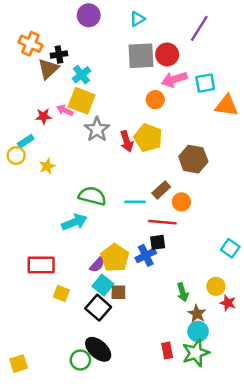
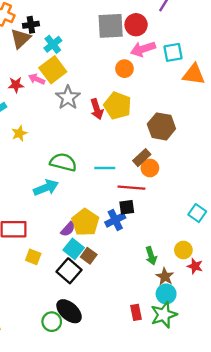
yellow square: (82, 101) -> (53, 70), turned 32
brown rectangle: (161, 190) -> (142, 158), moved
brown square: (118, 292) -> (89, 256), turned 35

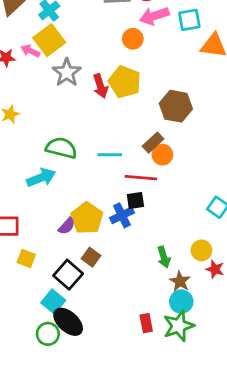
cyan square: (74, 249) -> (53, 302), moved

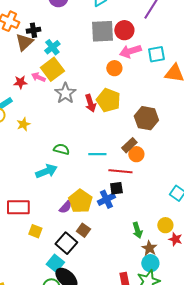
green semicircle: (61, 148) -> (61, 149), size x0.7

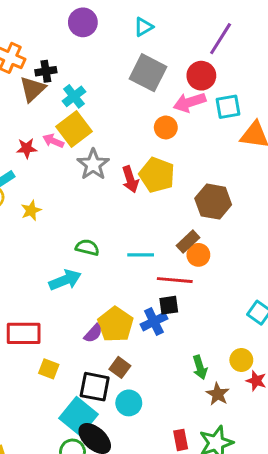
red circle: (124, 30) -> (201, 76), moved
gray square: (102, 31) -> (148, 73), turned 30
black square: (66, 243) -> (95, 387), turned -30
cyan square: (55, 263) -> (78, 416), size x1.4
cyan circle: (150, 263) -> (129, 403), moved

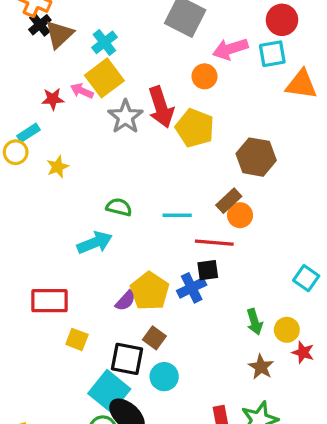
black cross: (46, 71) -> (40, 25), moved, turned -30
red circle: (201, 76) -> (282, 20), moved
red arrow: (130, 179) -> (161, 107), moved, size x1.4
green arrow: (200, 367) -> (255, 322), moved

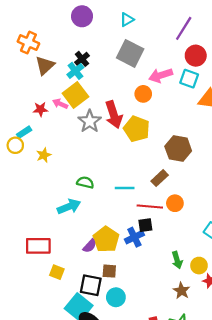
black cross: (40, 25) -> (82, 59), moved
cyan square: (272, 54) -> (189, 79), turned 30
orange circle: (240, 215) -> (175, 203), moved
brown square: (154, 338) -> (109, 271), turned -32

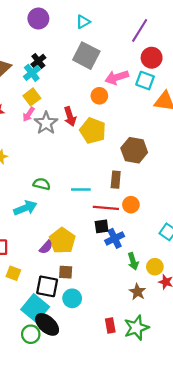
yellow square: (75, 95) -> (32, 97), size x0.7
pink arrow: (60, 104) -> (29, 114), moved, turned -80
red arrow: (114, 115) -> (70, 116), size x0.7
brown rectangle: (160, 178) -> (116, 180), turned -42
blue cross: (134, 237) -> (115, 238), moved

